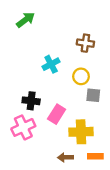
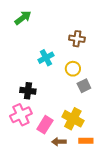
gray square: (93, 95) -> (84, 86), turned -32
pink rectangle: (57, 114) -> (45, 125), moved
yellow cross: (81, 132) -> (73, 119), turned 30

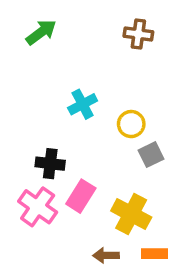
brown cross: (77, 39) -> (138, 34), moved
pink cross: (21, 115) -> (38, 207), turned -30
pink rectangle: (45, 125) -> (81, 196), moved

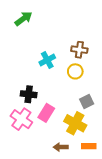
brown cross: (138, 34) -> (79, 50), moved
gray square: (151, 155) -> (87, 101), moved

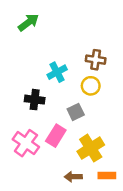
black cross: (29, 94) -> (35, 100), moved
gray square: (87, 101) -> (76, 112), moved
yellow cross: (75, 123) -> (91, 148), turned 30

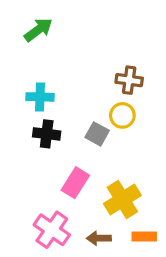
cyan cross: (57, 72) -> (40, 97), moved, turned 30
gray square: (76, 112) -> (97, 134), moved, turned -35
pink cross: (26, 143) -> (52, 230), moved

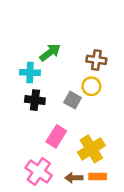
green arrow: (38, 30) -> (50, 52), moved
orange rectangle: (144, 236) -> (98, 177), moved

